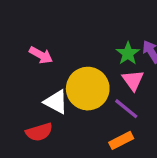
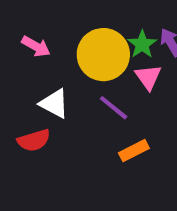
yellow circle: (88, 89) -> (103, 55), moved
purple line: (126, 109) -> (114, 108), moved

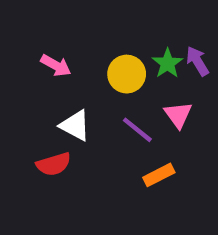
yellow circle: (103, 55) -> (127, 74), size x0.7
pink triangle: (148, 77) -> (178, 115), moved

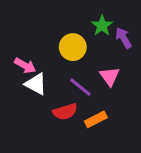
green star: (167, 63) -> (102, 26), moved
pink arrow: (56, 65) -> (25, 66), moved
red semicircle: (54, 164) -> (65, 112), moved

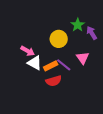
orange rectangle: (96, 119) -> (51, 66), moved

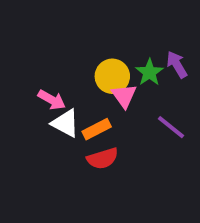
green star: (78, 25) -> (149, 72), moved
pink triangle: (83, 58) -> (124, 96), moved
purple line: (64, 65) -> (171, 127), moved

